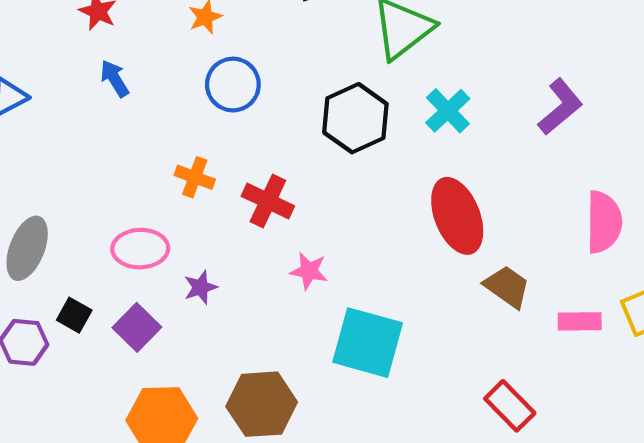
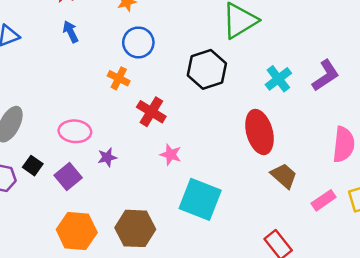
cyan cross: (448, 111) -> (278, 79), moved
orange cross: (195, 177) -> (119, 78), moved
pink rectangle: (580, 321) -> (324, 200), turned -40

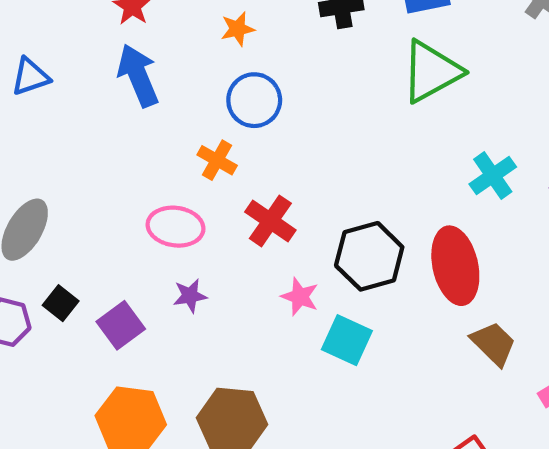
blue arrow: (71, 32) -> (138, 75), size x1.6
black hexagon: (207, 69) -> (369, 256), moved
pink ellipse: (75, 131) -> (176, 227), moved
cyan square: (200, 199) -> (347, 340), moved, size x0.7

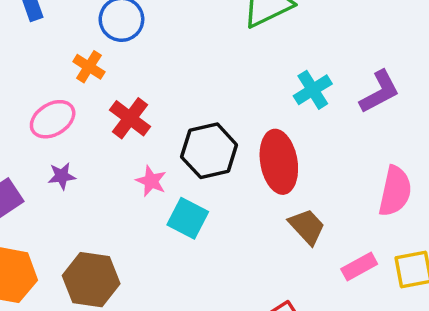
pink ellipse: (176, 227) -> (53, 119), turned -42

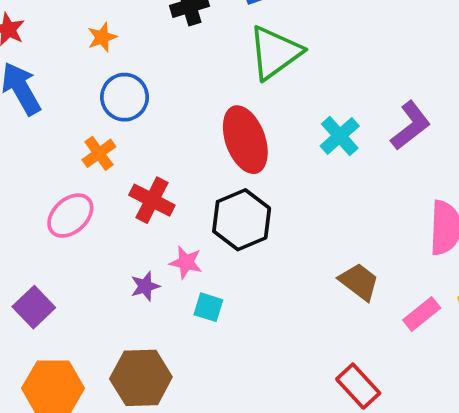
orange cross: (89, 67) -> (99, 153), turned 32
red ellipse: (279, 162) -> (245, 140), moved
purple star: (62, 176) -> (145, 286), moved
cyan square: (188, 218) -> (208, 307), moved, size x0.7

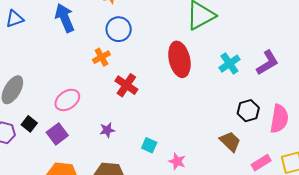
pink ellipse: (70, 216) -> (67, 100), moved
black hexagon: (242, 220) -> (248, 111), moved, size x0.7
pink star: (186, 262) -> (177, 161), moved
purple star: (145, 286) -> (107, 130), moved

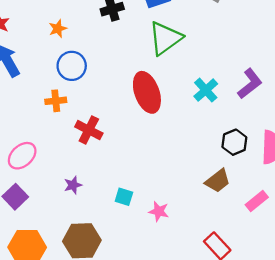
orange cross: (101, 57) -> (56, 101), turned 30
brown trapezoid: (230, 142) -> (218, 181), turned 105

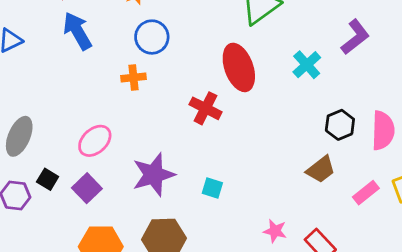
purple L-shape: (250, 84) -> (355, 37), moved
red cross: (89, 130) -> (206, 108), moved
purple star: (73, 185) -> (154, 175), size x2.0
pink star: (159, 211) -> (275, 231), moved

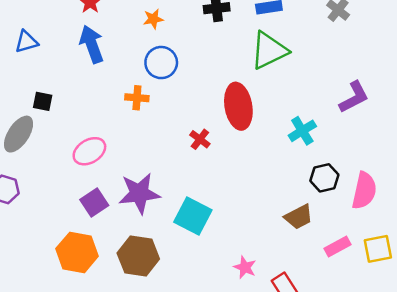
cyan cross: (307, 65) -> (302, 131), moved
red cross: (206, 108) -> (200, 139), size x0.7
black square: (48, 179) -> (43, 101), moved, turned -30
purple square: (87, 188) -> (94, 202), moved
cyan square: (212, 188) -> (193, 216), size x1.8

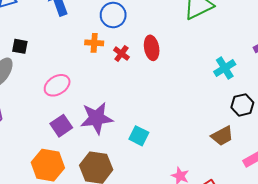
red ellipse: (238, 106) -> (152, 48), moved, size x0.7
red cross: (200, 139) -> (121, 54), moved
cyan square: (193, 216) -> (139, 136), size x0.7

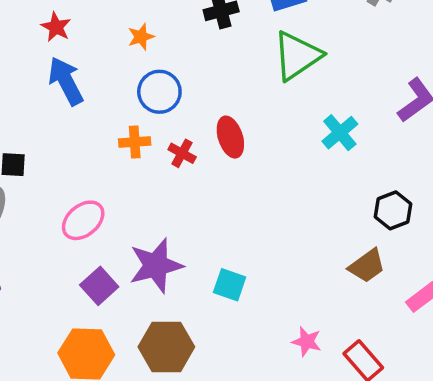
cyan cross: (225, 68) -> (340, 133), moved

